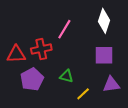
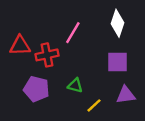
red triangle: (16, 54) -> (20, 46), moved
purple pentagon: (32, 79) -> (36, 89), turned -30

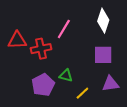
purple pentagon: (36, 89) -> (43, 85), moved, turned 30

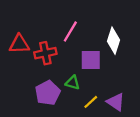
white diamond: (103, 21) -> (113, 41), moved
purple square: (103, 55) -> (91, 60), moved
purple triangle: (110, 84) -> (116, 102), moved, turned 42

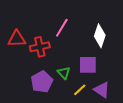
purple square: (91, 60) -> (88, 65), moved
green triangle: (73, 83) -> (64, 73), turned 32

